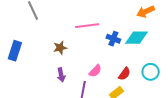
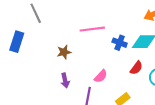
blue rectangle: (15, 51) -> (17, 42), moved
red semicircle: (124, 74) -> (136, 68), moved

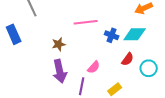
blue rectangle: (17, 42) -> (14, 34), turned -42
purple arrow: (65, 80) -> (60, 71), size x1.6

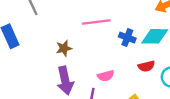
red semicircle: (128, 59) -> (146, 66), turned 40
pink semicircle: (94, 67) -> (106, 76), turned 32

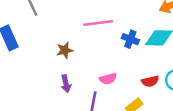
red semicircle: (146, 66) -> (150, 81), moved
purple arrow: (65, 81) -> (66, 84), size x0.6

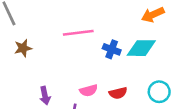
brown star: (65, 50) -> (23, 48), moved
red semicircle: (150, 81) -> (118, 93), moved

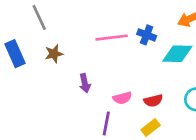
blue cross: (112, 49) -> (147, 35), moved
purple arrow: (45, 96) -> (85, 83), moved

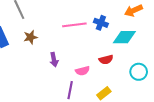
red semicircle: (153, 101) -> (106, 60), moved

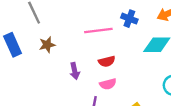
blue cross: (101, 23) -> (129, 19), moved
red semicircle: (106, 60) -> (107, 61), moved

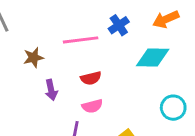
blue cross: (129, 19) -> (119, 25), turned 35
brown star: (47, 45) -> (33, 58), moved

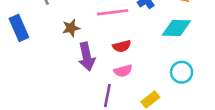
purple arrow: (51, 90) -> (87, 57), size x1.5
cyan circle: (173, 108) -> (182, 72), moved

